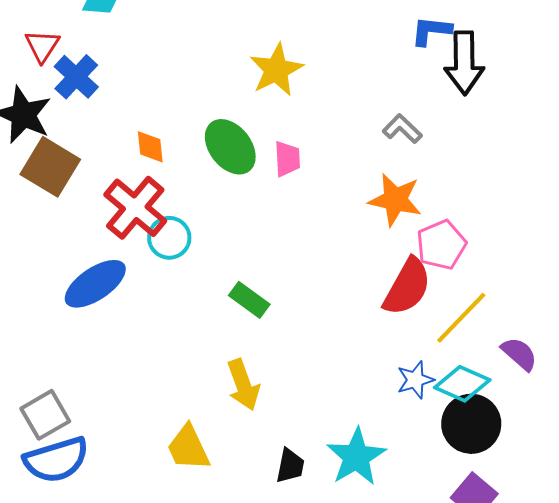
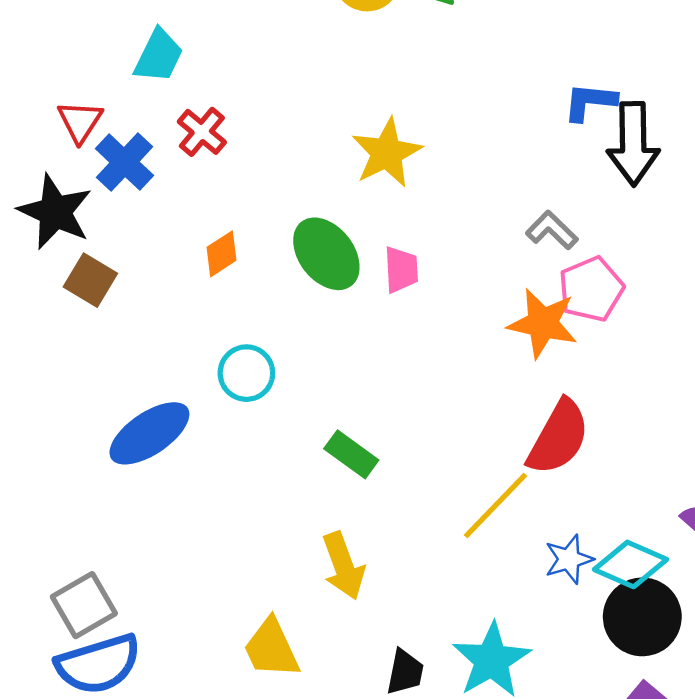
orange diamond: (150, 147) -> (222, 254), turned 63
brown square: (50, 167) -> (90, 280), size x0.7
red cross: (135, 208) -> (202, 132), moved, size x0.6
pink pentagon: (441, 245) -> (591, 289), moved
yellow line: (461, 318) -> (495, 505), moved

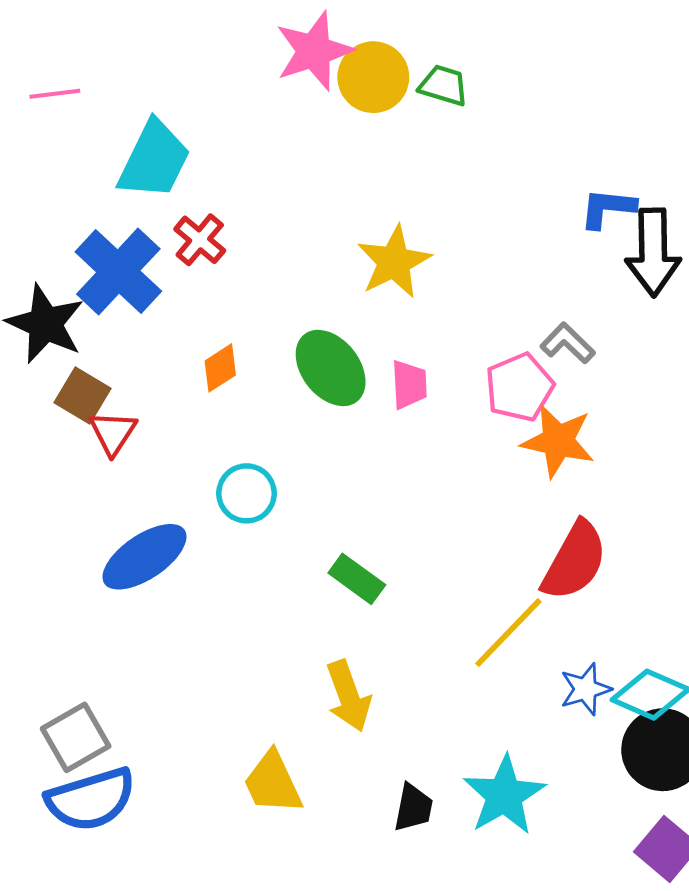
cyan trapezoid: (159, 56) -> (154, 160), size x1.4
red triangle: (80, 121) -> (113, 433), moved
blue cross: (125, 162) -> (118, 272), size x1.4
pink pentagon: (591, 289) -> (519, 387), moved

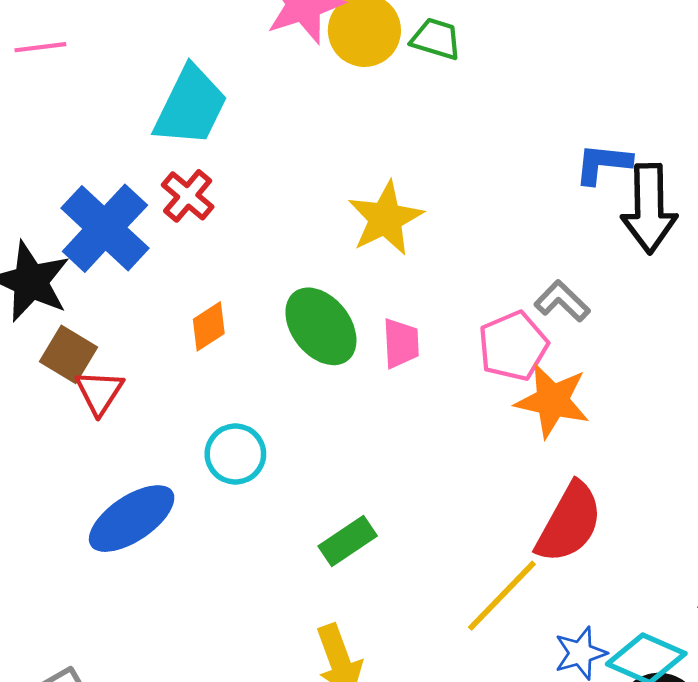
cyan trapezoid: (154, 160) -> (190, 106), moved
green rectangle: (357, 579) -> (348, 541), turned -70

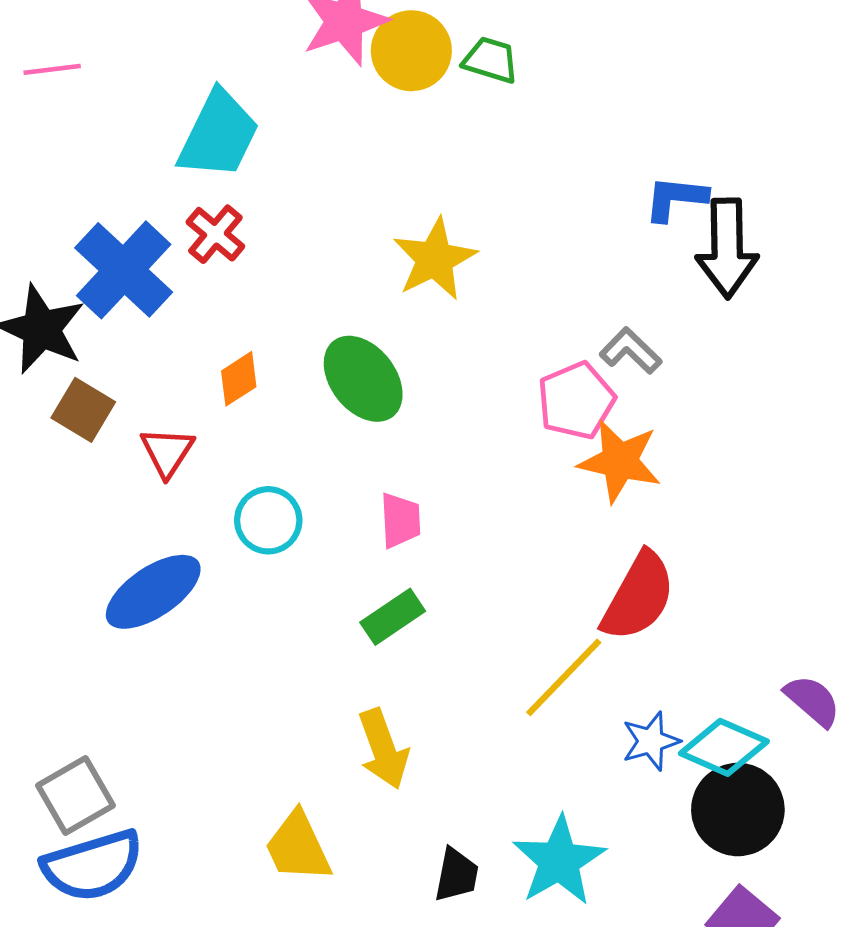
pink trapezoid: (401, 343) -> (400, 520), moved
red triangle: (99, 392) -> (167, 452), moved

